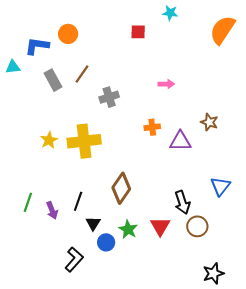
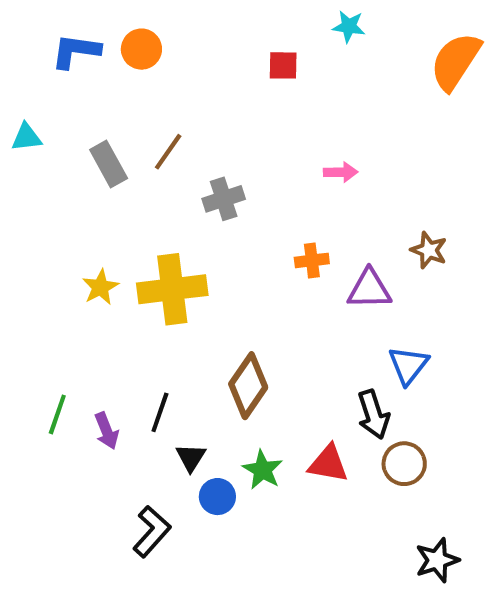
orange circle: (68, 34) -> (141, 49), moved
blue L-shape: (37, 46) -> (76, 51), moved
blue triangle: (220, 186) -> (408, 365), moved
red triangle: (160, 226) -> (328, 464), turned -50

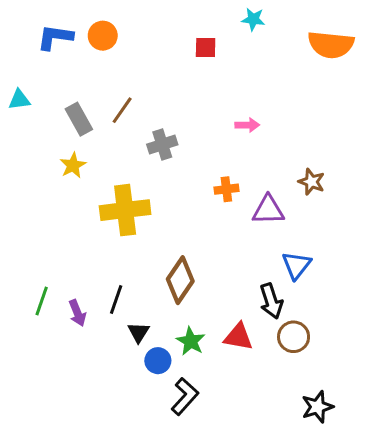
orange semicircle: (456, 61) -> (331, 45), turned -117
yellow star: (100, 287) -> (73, 165), moved
black L-shape: (152, 531) -> (185, 396), moved

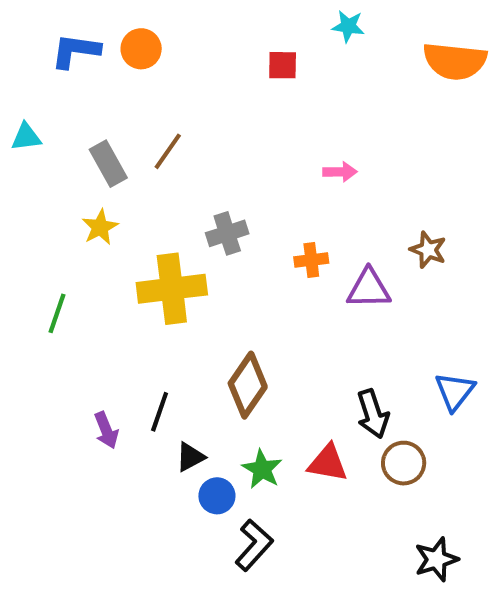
gray cross: (162, 144) -> (227, 233), moved
blue triangle: (297, 265) -> (455, 391), moved
green line: (42, 301) -> (57, 313), moved
black triangle: (138, 332) -> (190, 457), turned 30

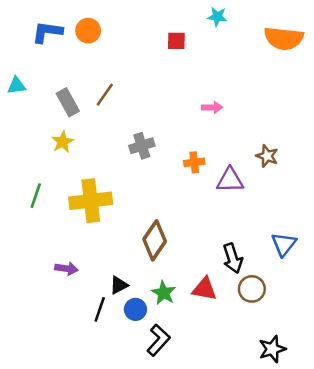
yellow cross: (172, 289) -> (91, 201), moved
black line: (160, 412) -> (100, 309), moved
purple arrow: (106, 430) -> (66, 268), turned -60

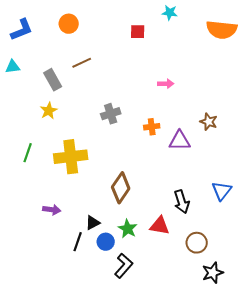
blue L-shape: (47, 32) -> (22, 30), moved, turned 150
brown line: (105, 95) -> (82, 63), moved, turned 30
brown circle: (252, 289) -> (197, 243), moved

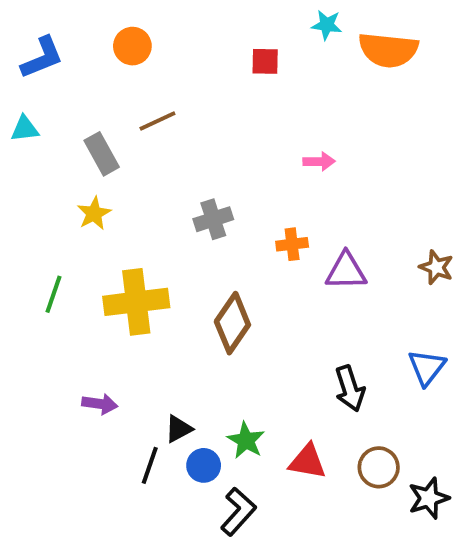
orange semicircle: (222, 30) -> (388, 50), moved
brown star: (209, 122) -> (436, 267), moved
brown diamond: (121, 188) -> (232, 323), moved
red triangle: (160, 226) -> (307, 462), moved
black star: (213, 273) -> (429, 498), moved

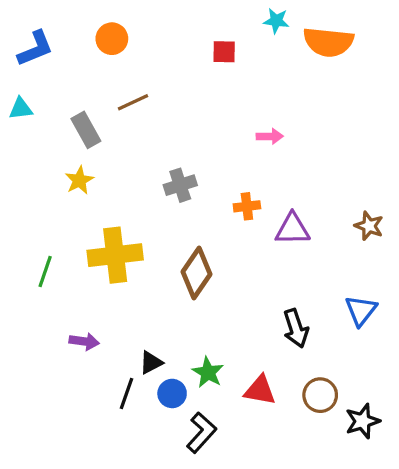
green line: (54, 294) -> (45, 271), moved

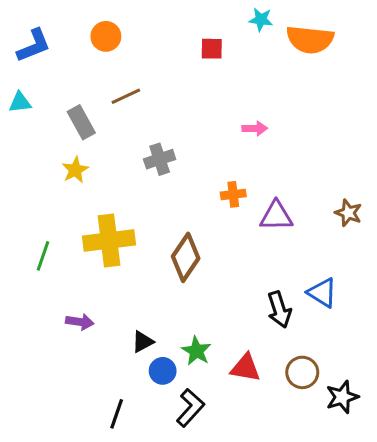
gray cross: (180, 185) -> (160, 159), moved
blue triangle: (361, 310) -> (322, 293), moved, turned -36
black line: (127, 393) -> (117, 414), moved

